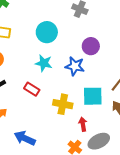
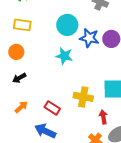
blue star: (75, 66) -> (89, 38), moved
red rectangle: (32, 89) -> (52, 108), moved

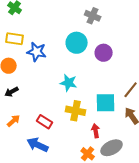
cyan circle: (67, 25) -> (77, 43), moved
blue star: (89, 38) -> (37, 52), moved
cyan star: (64, 56) -> (69, 83), moved

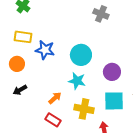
cyan circle: (77, 43) -> (81, 55), moved
purple circle: (104, 53) -> (112, 72), moved
orange arrow: (14, 121) -> (55, 98), moved

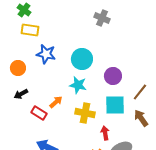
yellow rectangle: (23, 37) -> (30, 30), moved
red rectangle: (53, 120) -> (39, 113), moved

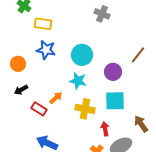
yellow rectangle: (30, 30) -> (43, 24), moved
brown line: (140, 92) -> (138, 55), moved
brown arrow: (141, 118) -> (141, 124), moved

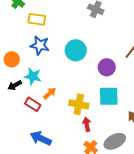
cyan star: (78, 81) -> (33, 76), moved
red arrow: (105, 129) -> (87, 124), moved

